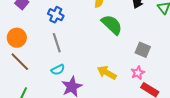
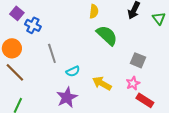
blue cross: (56, 15) -> (33, 25), moved
cyan semicircle: (58, 70) -> (73, 71), moved

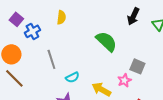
yellow semicircle: (94, 11) -> (61, 17), moved
blue cross: (33, 25) -> (32, 31), turned 35
pink star: (133, 83) -> (124, 80), moved

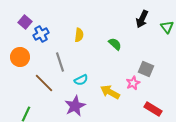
yellow semicircle: (61, 17) -> (79, 35), moved
green semicircle: (106, 41) -> (115, 44), size x0.6
brown line: (14, 78) -> (44, 83), moved

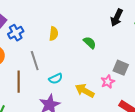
brown line: (44, 83) -> (19, 82), turned 45

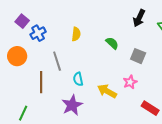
gray square: (121, 68) -> (138, 56), moved
cyan semicircle: (56, 79) -> (78, 79), turned 104

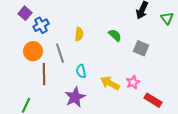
yellow semicircle: (76, 34) -> (79, 34), moved
orange circle: (17, 56) -> (33, 51), moved
pink star: (130, 82) -> (133, 82), moved

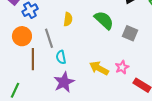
green semicircle: (115, 35) -> (104, 20), size x1.5
cyan semicircle: (81, 71) -> (61, 57), moved

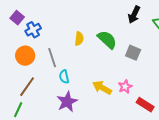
yellow semicircle: (68, 19) -> (79, 39), moved
brown line: (33, 59) -> (27, 87), moved, turned 35

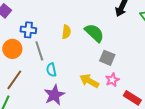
blue cross: (33, 30) -> (28, 30), moved, turned 35
gray square: (133, 53) -> (107, 58), moved

